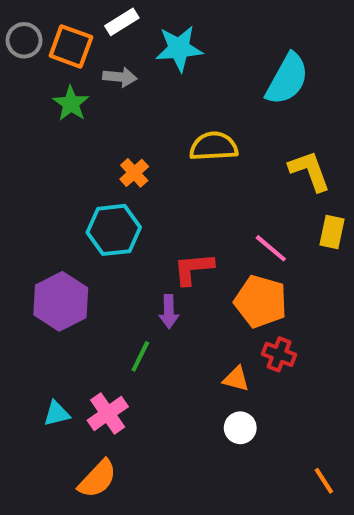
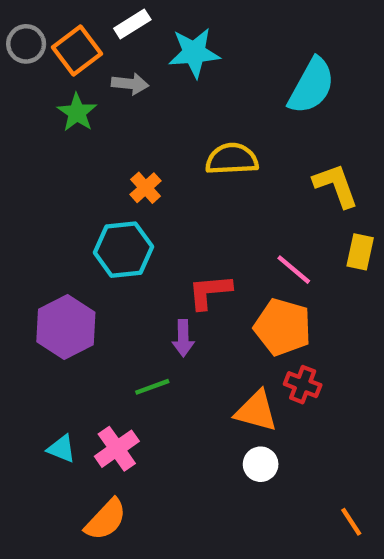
orange square: (71, 46) -> (77, 51), turned 33
green line: (140, 356) -> (152, 387), turned 44
orange triangle: (236, 379) -> (256, 411), size x1.5
cyan triangle: (57, 414) -> (61, 449), turned 36

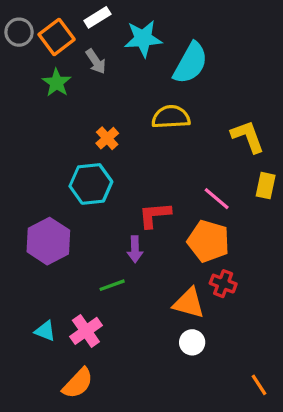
gray arrow: (130, 84) -> (96, 61), turned 50
cyan semicircle: (311, 86) -> (190, 63), moved

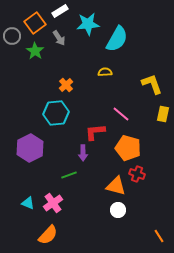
gray circle: (19, 32) -> (12, 36), moved
yellow semicircle: (171, 117) -> (105, 72), size x0.6
pink line: (217, 199) -> (121, 114), moved

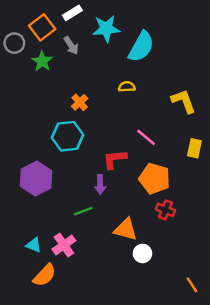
yellow rectangle: (163, 114) -> (194, 148), moved
orange triangle: (116, 186) -> (126, 229), moved
orange semicircle: (48, 235) -> (45, 275), moved

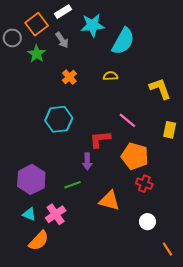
orange cross: (80, 102) -> (69, 77), moved
purple hexagon: (36, 178) -> (31, 179), moved
white circle: (142, 253) -> (147, 222), moved

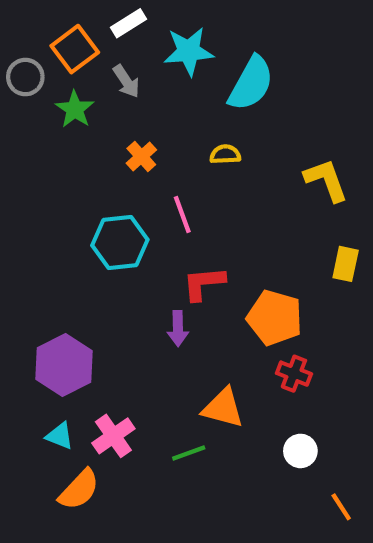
pink line: (127, 120) -> (182, 215), moved, turned 30
green line: (72, 185) -> (189, 453), moved

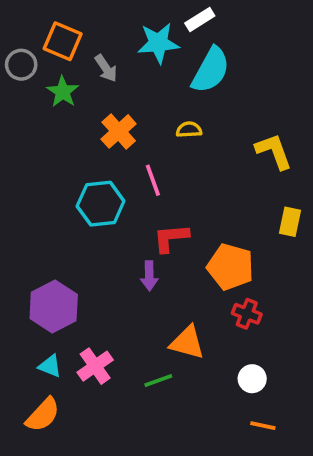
white rectangle: (128, 23) -> (200, 20), moved
orange square: (75, 49) -> (63, 41), turned -30
orange cross: (141, 157) -> (119, 131), size x1.4
orange semicircle: (79, 490) -> (43, 415), moved
orange line: (341, 507) -> (263, 426), moved, turned -45

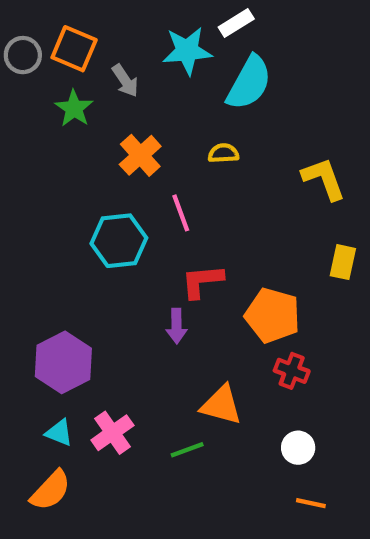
gray circle: (21, 65) -> (23, 55), moved

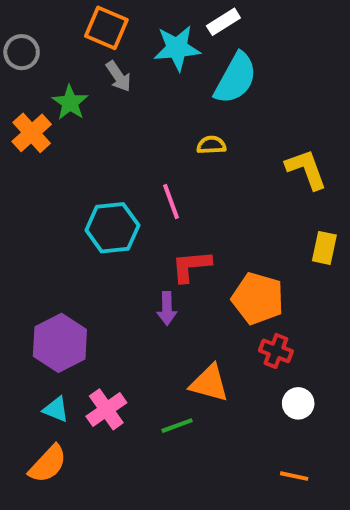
orange square: (74, 49) -> (106, 28), moved
orange cross: (140, 155) -> (32, 133), moved
white circle: (298, 448) -> (298, 403), moved

